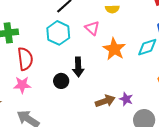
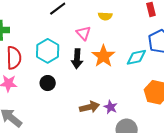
cyan hexagon: (58, 33) -> (48, 51), moved
black arrow: (78, 67) -> (77, 59), moved

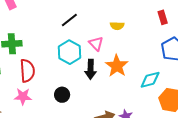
cyan hexagon: (48, 51) -> (70, 52), moved
cyan diamond: (136, 57) -> (150, 80), moved

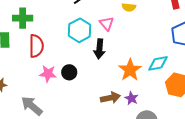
orange star: (117, 66) -> (130, 70), moved
pink star: (23, 96) -> (48, 74), moved

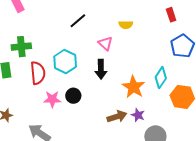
cyan hexagon: (80, 30) -> (65, 61), moved
cyan diamond: (158, 63) -> (161, 78), turned -40

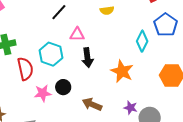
pink triangle: (105, 43) -> (77, 34), moved, turned -35
cyan diamond: (161, 78) -> (142, 41), moved
purple star: (138, 115) -> (131, 108), moved
brown arrow: (117, 117) -> (92, 104), moved, turned -132

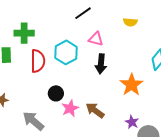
black circle: (63, 87) -> (56, 93), moved
pink star: (43, 93) -> (70, 108), moved, turned -30

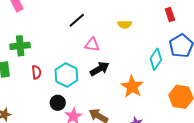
cyan hexagon: (66, 52) -> (66, 75), moved
red semicircle: (38, 61) -> (36, 72), size x0.6
black arrow: (101, 64) -> (100, 69), turned -120

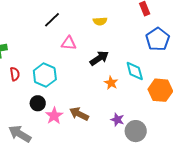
cyan diamond: (156, 59) -> (135, 71), moved, turned -45
black arrow: (100, 69) -> (99, 58), moved
orange star: (132, 87) -> (111, 83), size x0.6

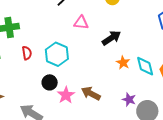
cyan diamond: (135, 71) -> (145, 66), moved

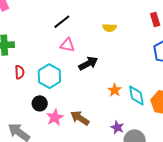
pink triangle: (81, 23) -> (67, 45), moved
black arrow: (111, 38) -> (88, 63), moved

